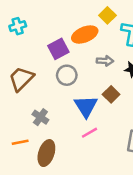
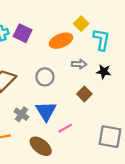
purple square: (58, 49) -> (23, 33), moved, turned -36
blue triangle: (86, 106) -> (46, 111), moved
brown ellipse: (46, 153) -> (41, 146), moved, turned -70

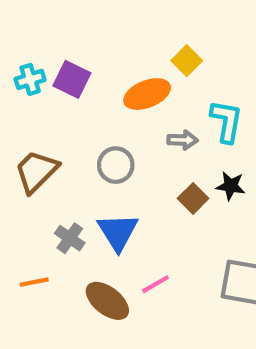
cyan L-shape: (101, 40) -> (226, 121), moved
black star: (104, 72) -> (231, 186), moved
pink line: (65, 128) -> (155, 284), moved

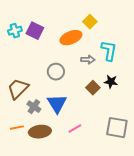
brown trapezoid: (36, 171) -> (18, 89), moved
brown ellipse: (107, 301) -> (40, 132), moved, turned -45

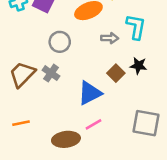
gray circle: (56, 72) -> (60, 42), moved
blue triangle: (57, 104) -> (90, 93), moved, turned 35
gray cross: (34, 107) -> (51, 73), moved
brown ellipse: (40, 132) -> (66, 139), moved

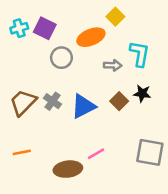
gray circle: (60, 42) -> (61, 58), moved
blue triangle: (90, 93) -> (83, 106), moved

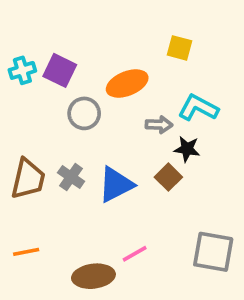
yellow square: (115, 17) -> (180, 48), moved, turned -30
cyan L-shape: (140, 54) -> (198, 108), turned -72
black star: (142, 93) -> (187, 149), moved
brown trapezoid: (23, 102) -> (28, 179), turned 148

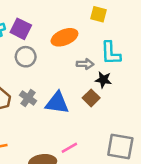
cyan L-shape: (198, 108) -> (111, 53), turned -120
gray circle: (84, 113) -> (26, 57), moved
blue triangle: (116, 185) -> (57, 103), turned 35

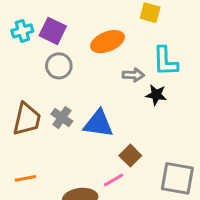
brown square: (91, 98) -> (130, 156), moved

